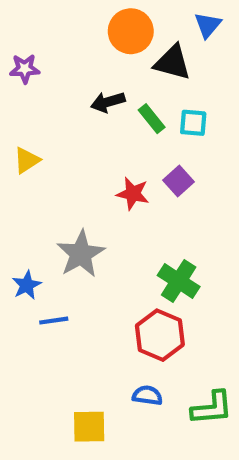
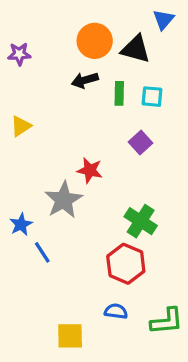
orange circle: (131, 31) -> (95, 41), moved
green rectangle: (152, 119) -> (119, 93), turned 40
red star: (133, 194) -> (90, 170), moved
blue line: (54, 321) -> (42, 252), turned 65

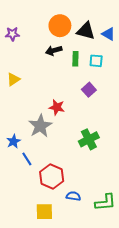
blue triangle: (163, 20) -> (108, 34), moved, turned -40
green cross: (141, 221) -> (89, 139), turned 30
red hexagon: (126, 264) -> (52, 176), moved

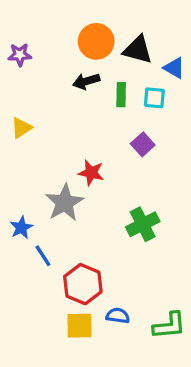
blue triangle: (108, 34) -> (174, 68), moved
yellow square: (44, 212) -> (80, 326), moved

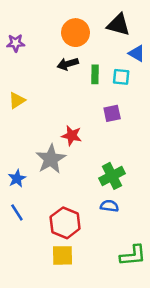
black triangle: (138, 50) -> (119, 25), moved
purple square: (143, 144) -> (112, 113), turned 30
blue line: (43, 256) -> (17, 212), moved
blue semicircle: (118, 316) -> (109, 206), moved

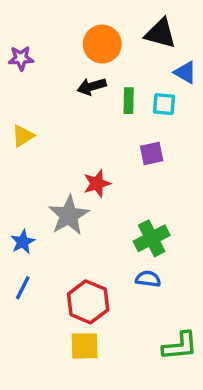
red star: (72, 136) -> (97, 184), turned -30
blue line: (17, 212) -> (23, 288), turned 60

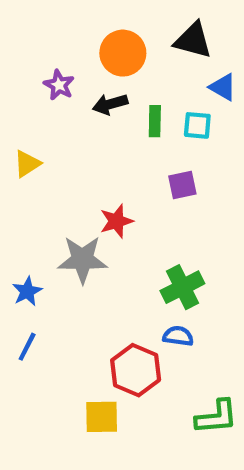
purple star: (21, 58) -> (59, 85), moved, turned 30
gray star: (69, 215) -> (82, 259), turned 30
red hexagon: (88, 302) -> (136, 370), moved

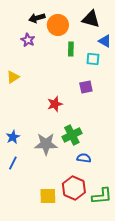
black arrow: (110, 104) -> (37, 18), moved
green rectangle: (155, 121) -> (71, 49), moved
gray star: (82, 259) -> (46, 144), moved
green cross: (182, 287) -> (72, 135), moved
red hexagon: (136, 370) -> (74, 188), moved

